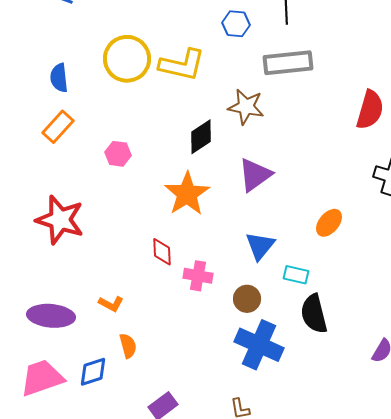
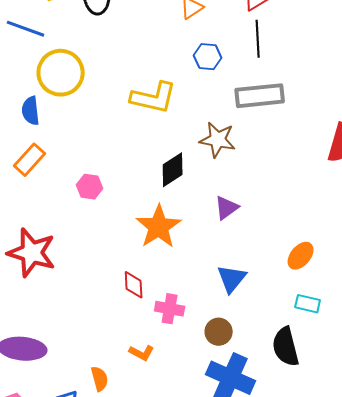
yellow circle: (127, 59) -> (61, 73), moved
purple triangle: (255, 175) -> (227, 208), size x0.7
cyan rectangle: (296, 275) -> (308, 304), moved
orange L-shape: (111, 304) -> (142, 353), moved

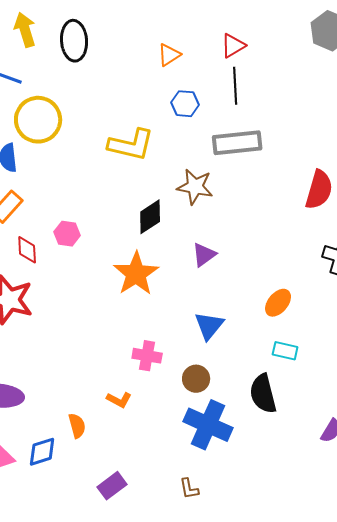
red diamond: (134, 285) -> (27, 250), moved

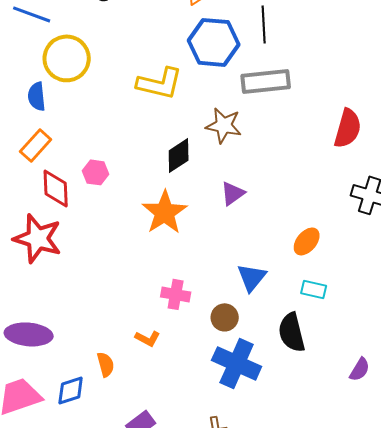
blue hexagon: (185, 104) -> (214, 42), size x1.8
red diamond: (27, 250) -> (56, 188), size x1.4
blue triangle: (209, 326) -> (252, 277), moved

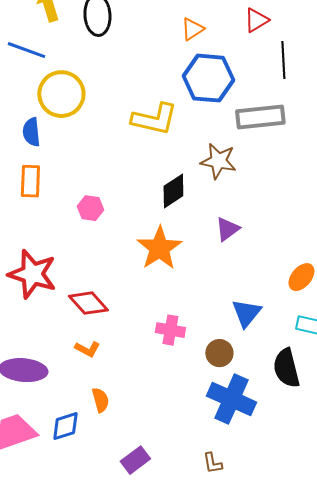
black line: (264, 24) -> (283, 60), moved
orange rectangle: (36, 145) -> (30, 181), turned -40
red diamond: (56, 188) -> (88, 303), moved, turned -39
orange L-shape: (148, 338) -> (87, 349), moved

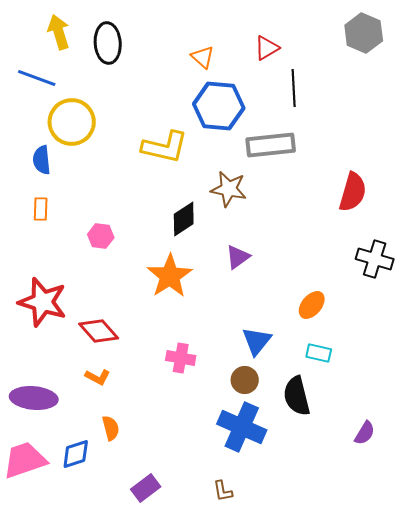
orange triangle: (192, 29) -> (203, 57), turned -45
orange rectangle: (30, 181) -> (41, 209), size x0.7
brown circle: (219, 353) -> (245, 380), moved

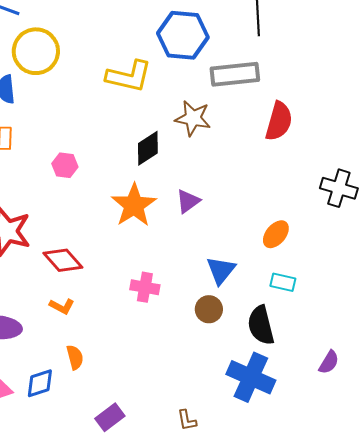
red semicircle: (353, 192) -> (279, 121), moved
purple triangle: (238, 257) -> (188, 201), moved
blue cross: (242, 427) -> (251, 377), moved

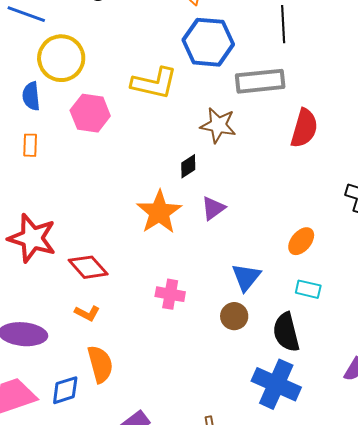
black diamond: (148, 148) -> (188, 166), moved, size x0.7
pink hexagon: (65, 165) -> (90, 113), moved, size x1.5
orange semicircle: (75, 357) -> (100, 364), size x1.5

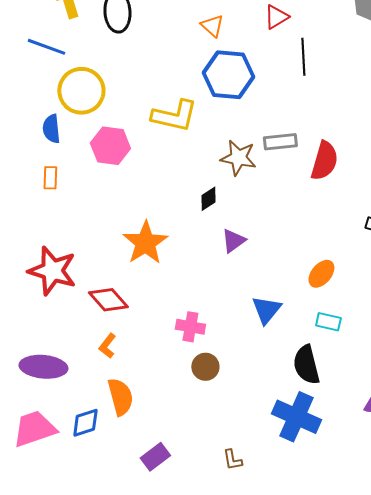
gray rectangle: (260, 81) -> (280, 142), moved, size x0.7
orange star: (159, 212) -> (145, 243), moved
orange L-shape: (87, 313) -> (107, 346), turned 100
brown circle: (234, 316) -> (205, 367), moved

